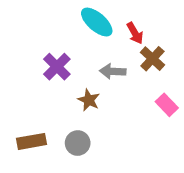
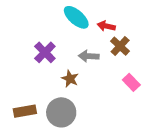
red arrow: (135, 33) -> (106, 26), turned 132
gray circle: (78, 143) -> (61, 112), size x1.5

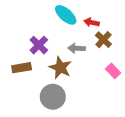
brown star: (70, 79) -> (60, 68), size x1.5
brown rectangle: (25, 111) -> (22, 68), moved

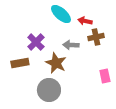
brown cross: (103, 40) -> (96, 37), turned 35
pink rectangle: (113, 71) -> (105, 76), moved, turned 32

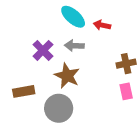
brown cross: (96, 37) -> (126, 64), moved
gray arrow: (71, 45) -> (74, 46), moved
brown rectangle: (20, 63) -> (24, 91), moved

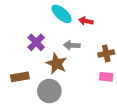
gray arrow: (74, 46) -> (72, 45), moved
pink rectangle: (126, 91) -> (106, 77), turned -72

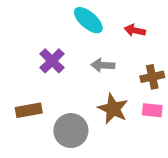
red arrow: (86, 21) -> (135, 30), moved
brown star: (56, 64) -> (113, 109), moved

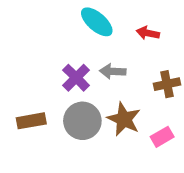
purple cross: (52, 61) -> (76, 78), moved
pink rectangle: (152, 110) -> (162, 137), moved, turned -36
gray circle: (71, 131) -> (82, 121), moved

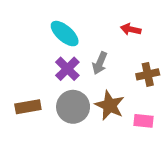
cyan ellipse: (97, 22) -> (65, 34), moved
gray arrow: (113, 71) -> (100, 63), turned -70
pink rectangle: (162, 137) -> (143, 121), turned 36

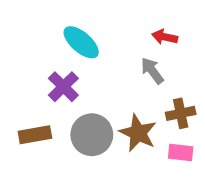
gray arrow: (100, 63) -> (152, 71), moved, turned 120
purple cross: (67, 69) -> (63, 87), moved
brown cross: (148, 74) -> (181, 113), moved

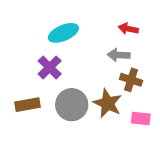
cyan ellipse: (81, 42) -> (63, 33), turned -64
gray arrow: (152, 71) -> (119, 55), turned -50
brown cross: (181, 113) -> (131, 80), moved, turned 30

